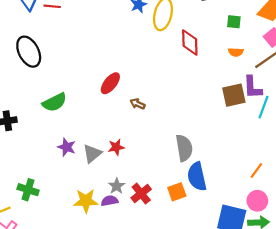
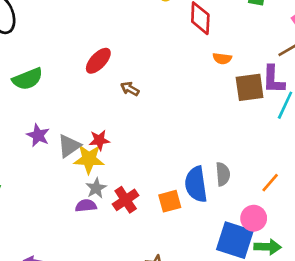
orange semicircle: (236, 52) -> (222, 58), moved
gray semicircle: (184, 148) -> (223, 174), moved, size x0.7
yellow star: (86, 201) -> (89, 159), moved
pink circle: (257, 201) -> (254, 218), moved

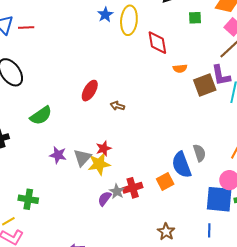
gray star: (96, 188) -> (117, 191), moved
red cross: (126, 200) -> (133, 188), turned 30
purple semicircle: (86, 206) -> (105, 199), turned -35

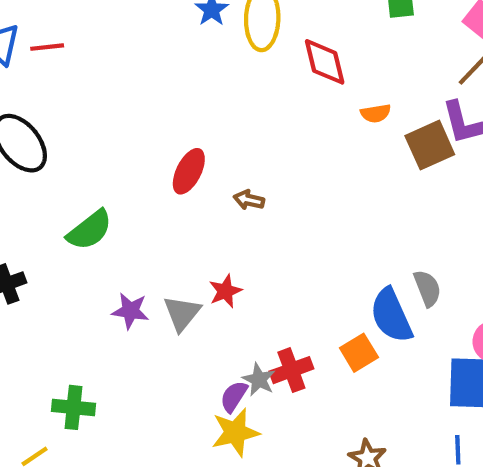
yellow star: (99, 164) -> (235, 432), moved

